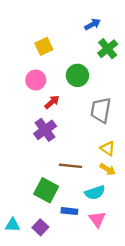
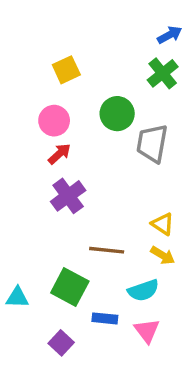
blue arrow: (93, 24) -> (170, 35), moved
red arrow: (52, 102) -> (59, 154), moved
gray trapezoid: (101, 110) -> (152, 143), moved
cyan triangle: (13, 225) -> (17, 297), moved

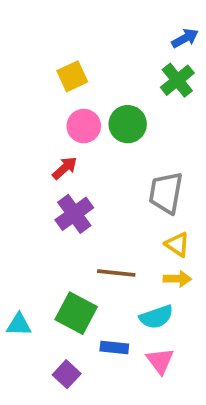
pink circle: (54, 121) -> (84, 126), moved
gray trapezoid: (152, 143) -> (166, 193), moved
yellow arrow: (163, 255) -> (177, 279), turned -30

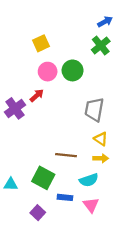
purple cross: (74, 214) -> (15, 108), moved

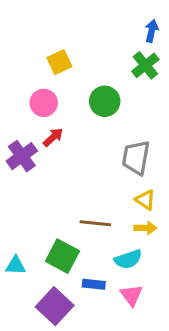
blue arrow: (105, 22) -> (152, 31), turned -48
pink circle: (48, 72) -> (44, 103), moved
purple square: (38, 213) -> (55, 306), size x1.6

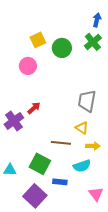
green circle: (105, 101) -> (62, 48), moved
red arrow: (53, 137) -> (34, 108), moved
purple cross: (22, 156) -> (14, 121), moved
yellow triangle: (145, 200) -> (82, 128), moved
pink triangle: (131, 295) -> (96, 194), moved

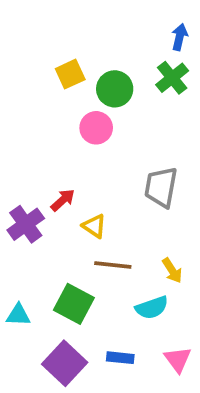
pink circle: (28, 66) -> (96, 128), moved
yellow triangle: (82, 128) -> (94, 226), moved
yellow arrow: (93, 146) -> (172, 271), turned 56
blue rectangle: (60, 182) -> (120, 358), moved

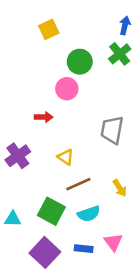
yellow square: (70, 74) -> (49, 29), moved
red arrow: (63, 200) -> (44, 117), moved, turned 42
brown line: (113, 265) -> (78, 184), turned -30
cyan semicircle: (152, 308) -> (89, 214), moved
pink triangle: (178, 360) -> (113, 242), moved

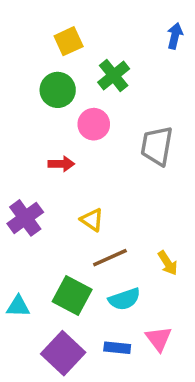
green cross: (120, 54) -> (114, 75), moved
green circle: (80, 62) -> (58, 90), moved
gray trapezoid: (112, 130) -> (157, 146), moved

